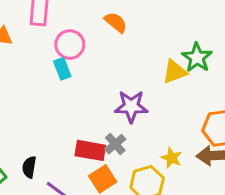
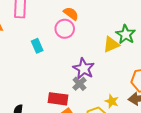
pink circle: (70, 45) -> (65, 29), moved
purple star: (131, 106) -> (84, 69), turned 30
gray cross: (115, 144) -> (79, 84), moved

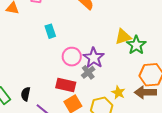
pink circle: (65, 29) -> (72, 57), moved
green star: (126, 34) -> (136, 45), moved

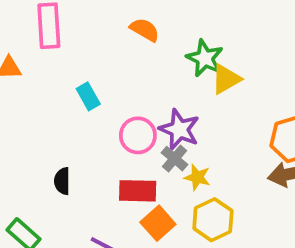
green star: (136, 45) -> (205, 58), moved
yellow star: (118, 93) -> (197, 177), moved
black semicircle: (26, 94) -> (62, 181), moved

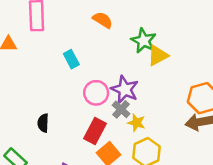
cyan rectangle: (88, 96) -> (71, 59), moved
red rectangle: (138, 191) -> (95, 131), turned -65

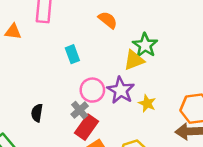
yellow triangle: (158, 55) -> (134, 60), moved
gray cross: (121, 109) -> (80, 110), moved
yellow star: (136, 123) -> (147, 103), moved

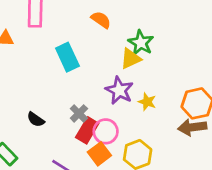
cyan rectangle: (72, 54) -> (67, 57), size x1.5
pink circle: (92, 90) -> (106, 131), moved
black semicircle: (37, 113) -> (36, 119), turned -60

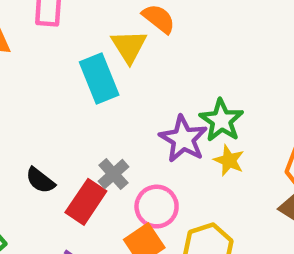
green star: (141, 43) -> (221, 120), moved
yellow triangle: (131, 59) -> (129, 46), moved, turned -40
red rectangle: (87, 130) -> (86, 202), moved

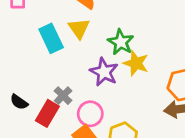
yellow triangle: (129, 46) -> (79, 28), moved
green star: (221, 120) -> (121, 42), moved
yellow star: (229, 160) -> (136, 63), moved, size x1.4

